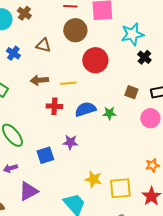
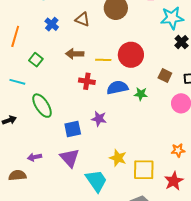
red circle: (95, 60) -> (131, 55), moved
purple arrow: (10, 168) -> (35, 157), moved
purple triangle: (28, 191) -> (70, 158), moved, turned -50

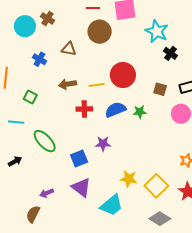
cyan star: (172, 18) -> (157, 31), turned -30
yellow square: (144, 170) -> (156, 186), turned -35
brown semicircle: (17, 175) -> (33, 214), turned -48
cyan trapezoid: (96, 181) -> (112, 205), turned 95

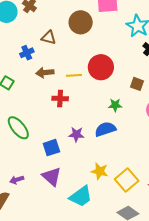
blue cross: (39, 59) -> (27, 53), moved, turned 32
blue semicircle: (115, 110) -> (105, 129), moved

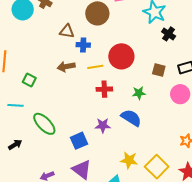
blue cross: (27, 53) -> (83, 45), moved, turned 32
red cross: (60, 98) -> (104, 89), moved
blue semicircle: (105, 129) -> (131, 118), turned 55

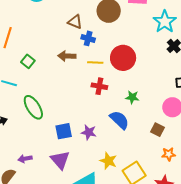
brown square: (159, 70) -> (158, 130), moved
purple star: (103, 125) -> (89, 132), moved

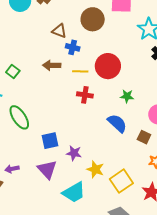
green star: (132, 97) -> (127, 96), moved
blue semicircle: (119, 120) -> (117, 123), moved
purple star: (89, 132) -> (74, 153), moved

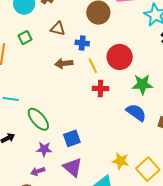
brown triangle: (59, 31) -> (58, 29), moved
green square: (13, 71) -> (25, 38), moved, turned 32
yellow line: (80, 71) -> (93, 66), turned 70
green star: (127, 96) -> (142, 84), size x1.5
purple star: (74, 153) -> (44, 149), moved

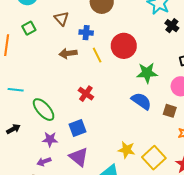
brown triangle: (58, 29) -> (61, 19), turned 35
red cross: (100, 88) -> (86, 94), moved, turned 35

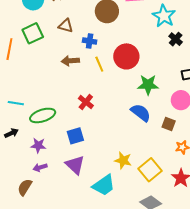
brown triangle: (61, 19) -> (66, 26), turned -35
green square: (29, 28) -> (33, 33), size x1.5
cyan line: (16, 90) -> (16, 103), moved
green ellipse: (44, 110) -> (43, 115), turned -70
purple star: (50, 139) -> (38, 145), moved

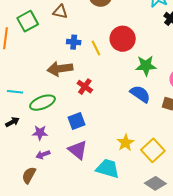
blue cross: (90, 41) -> (74, 42), moved
brown arrow: (70, 61) -> (60, 69), moved, size x1.4
yellow star: (123, 160) -> (125, 143), turned 30
cyan trapezoid: (104, 185) -> (108, 169), turned -125

